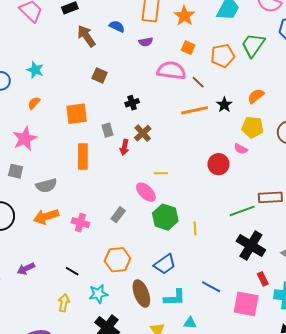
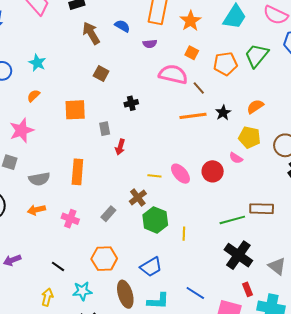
brown cross: (143, 133) -> (138, 197), moved
orange rectangle: (83, 156) -> (77, 172), moved
pink ellipse: (146, 192) -> (180, 174), moved
orange arrow: (46, 217) -> (36, 210), size x0.7

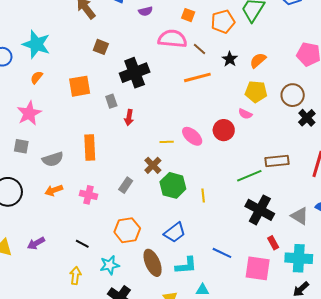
cyan star: (37, 63) -> (36, 44), size x1.6
black cross: (131, 103) -> (135, 73), size x2.0
black star: (223, 113) -> (230, 59), moved

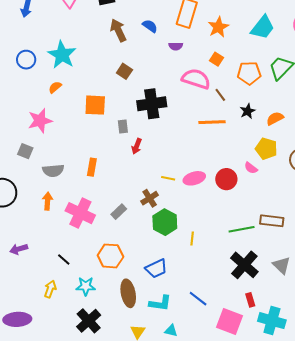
pink ellipse: (192, 136) -> (194, 178), turned -70
orange rectangle: (90, 147) -> (92, 167), size x0.7
orange arrow: (54, 190) -> (48, 201), turned 102
pink cross: (88, 195) -> (80, 213), size x1.6
gray triangle: (300, 216) -> (282, 265), moved

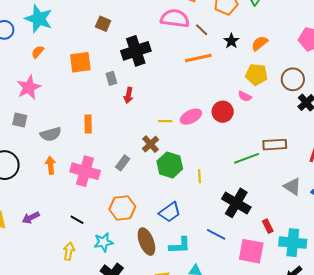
black cross: (244, 265) -> (236, 203), moved

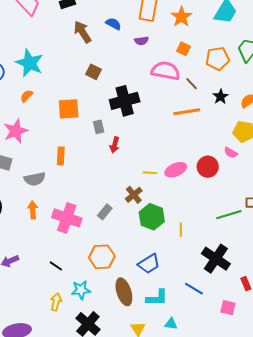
orange rectangle: (88, 124) -> (61, 156), moved
yellow arrow: (69, 251) -> (56, 302), moved
pink square: (251, 251) -> (228, 308), size x0.6

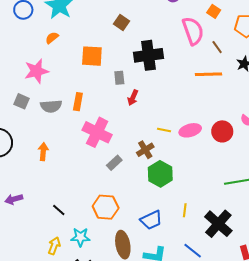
pink semicircle: (166, 71) -> (193, 31), turned 52
gray semicircle: (35, 179) -> (51, 106), moved
pink cross: (67, 218) -> (97, 132), moved
yellow line: (181, 230) -> (185, 210), moved

